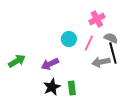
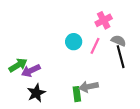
gray arrow: (101, 62) -> (89, 87), moved
purple arrow: (50, 64) -> (31, 71), moved
black star: (52, 87) -> (36, 93), moved

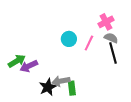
pink cross: (104, 20) -> (106, 22), moved
gray arrow: (89, 87) -> (61, 81), moved
black star: (36, 93) -> (48, 87), moved

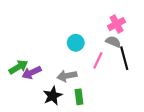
gray semicircle: (111, 38) -> (113, 42), moved
pink line: (89, 43) -> (98, 60), moved
gray arrow: (61, 81) -> (67, 76), moved

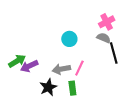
pink line: (98, 60) -> (79, 68), moved

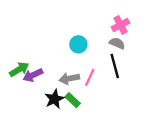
black line: (114, 53) -> (115, 66), moved
green rectangle: (72, 88) -> (73, 100), moved, turned -40

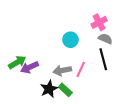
pink cross: (120, 25) -> (99, 22), moved

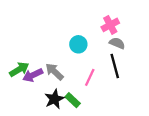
gray arrow: (62, 70) -> (54, 72), moved, turned 54

